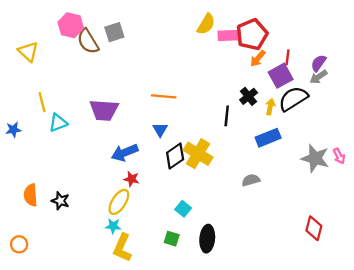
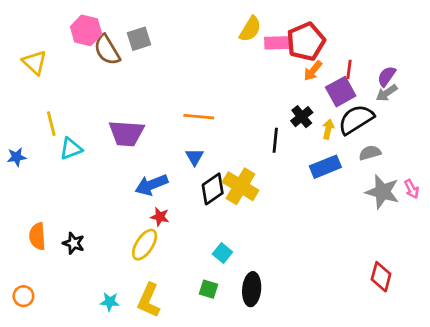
gray semicircle: (251, 180) -> (370, 153), moved
cyan star: (113, 226) -> (110, 302), moved

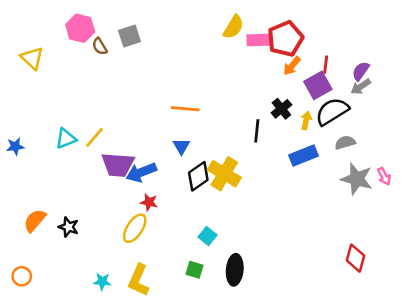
brown semicircle: (107, 50) -> (100, 46), size x0.6
yellow line: (51, 124) -> (94, 137), moved, turned 55
purple trapezoid: (126, 133) -> (118, 165), moved
orange semicircle: (37, 236) -> (35, 220), turned 45

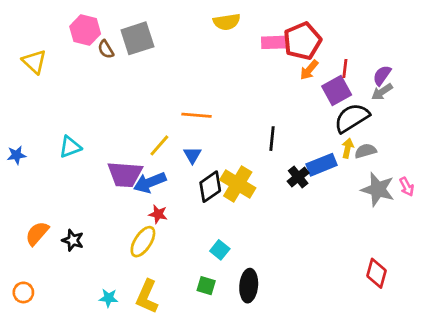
yellow semicircle: (233, 27) -> (227, 22), moved, turned 50
gray square: (130, 36) -> (137, 38), size x1.4
black cross: (281, 109) -> (298, 177), moved
yellow arrow: (306, 120) -> (348, 148), moved
yellow line: (94, 137) -> (159, 145), moved

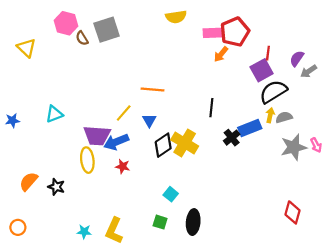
orange arrow: (309, 70) -> (221, 54), moved
gray arrow: (382, 92) -> (309, 71), moved
gray star: (378, 189) -> (294, 147), turned -30
yellow ellipse: (143, 242) -> (87, 160), moved, turned -40

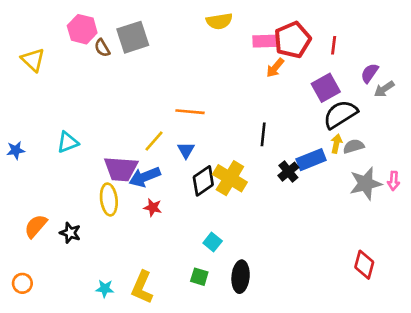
red line: (268, 53) -> (334, 45), moved
pink arrow: (316, 145) -> (394, 181), turned 32

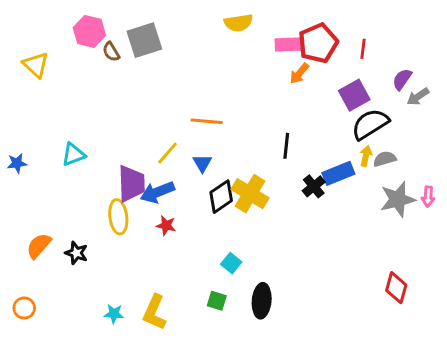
purple trapezoid: (121, 169) -> (131, 183), turned -96

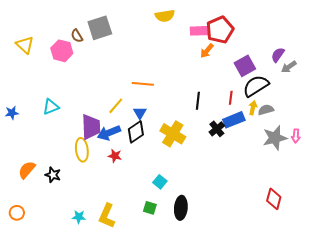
pink hexagon: (89, 31) -> (62, 51), moved
red line: (363, 49) -> (231, 98), moved
black diamond: (221, 197) -> (136, 132), moved

